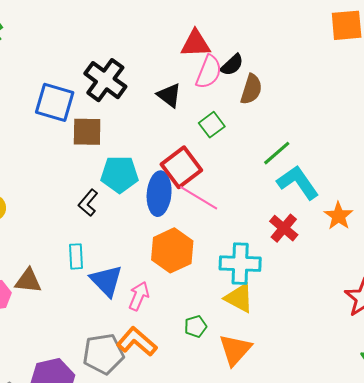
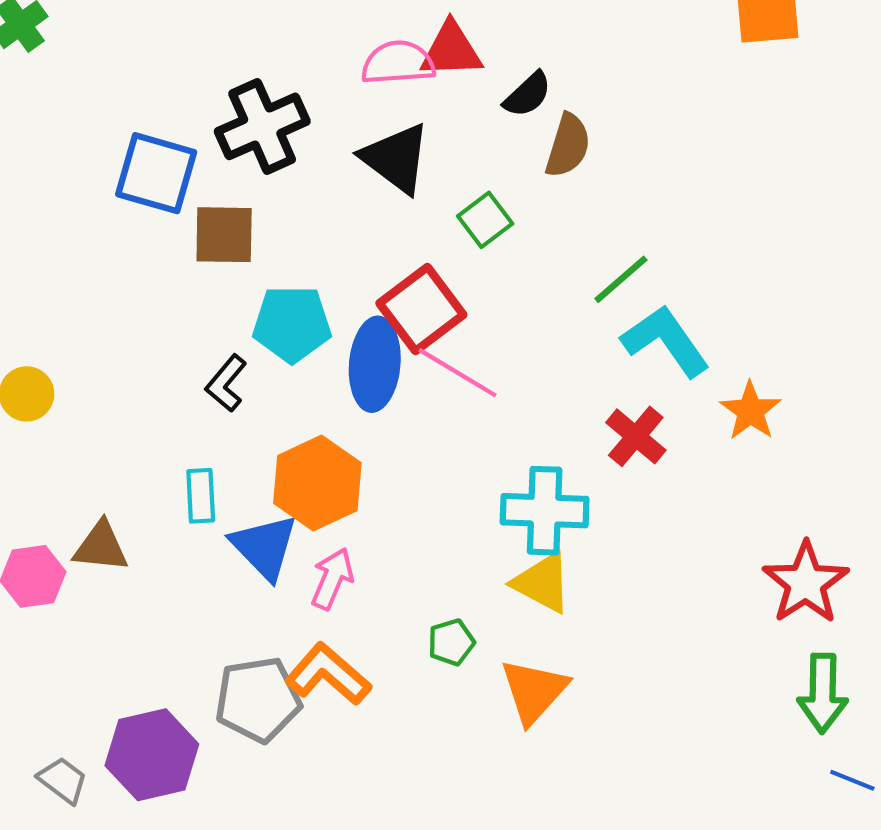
pink semicircle: (209, 72) -> (398, 63), moved, turned -116
black cross: (105, 80) -> (262, 126), turned 30
black triangle: (169, 95) -> (396, 158), size x1.4
orange hexagon: (172, 250) -> (317, 483), moved

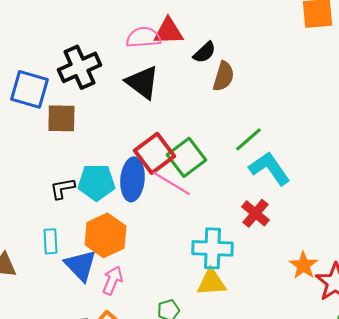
green square: (485, 220) -> (186, 157), moved, size x1.5
cyan pentagon: (292, 324) -> (96, 182), moved
black L-shape: (226, 383) -> (62, 188), turned 40
orange star: (750, 411) -> (303, 265), moved
yellow triangle: (542, 583) -> (211, 282), turned -32

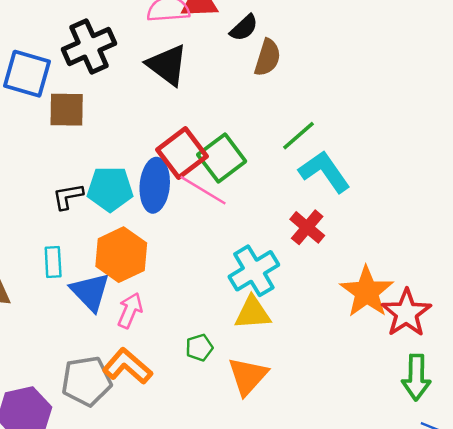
cyan cross: (212, 248) -> (254, 271), turned -33
orange star: (303, 265) -> (367, 292), size x1.5

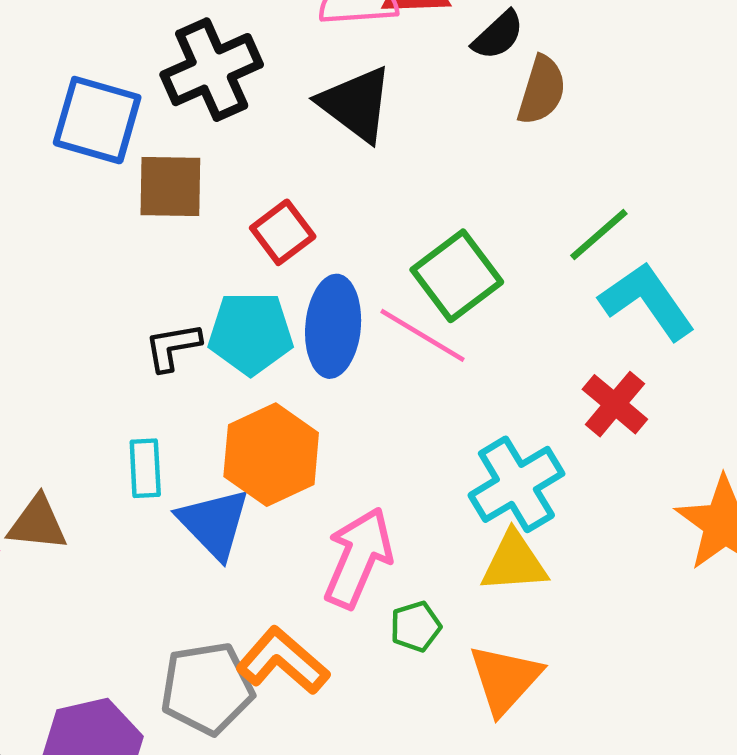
red square: (182, 153) -> (283, 232), moved, size x0.7
pink arrow: (130, 310) -> (358, 558), moved, size x1.5

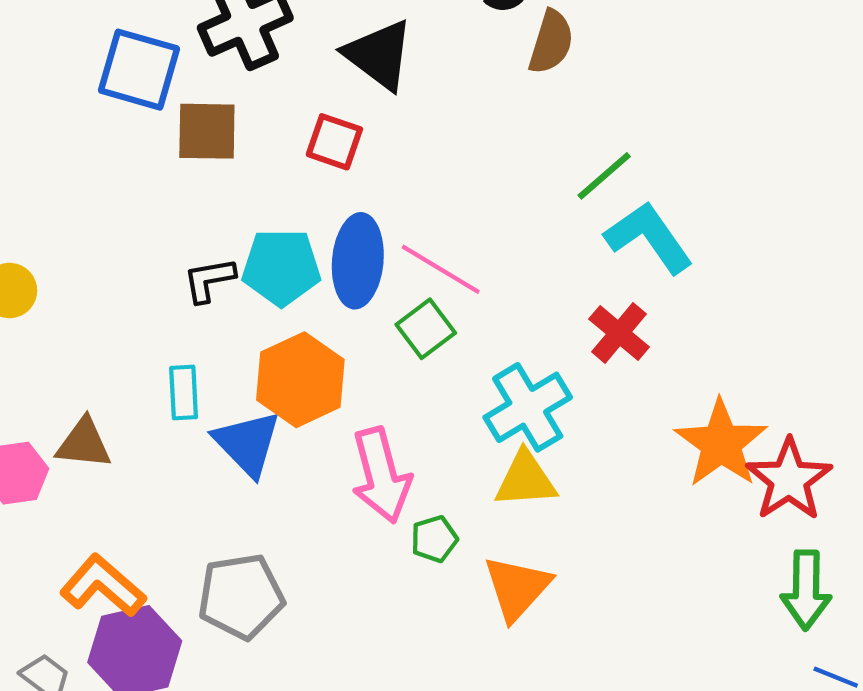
red square: (283, 232) -> (334, 142), moved, turned -34
green square: (457, 276) -> (426, 329), moved, size x0.7
pink arrow: (358, 558) -> (381, 475), turned 142
orange L-shape: (283, 661) -> (103, 586), moved

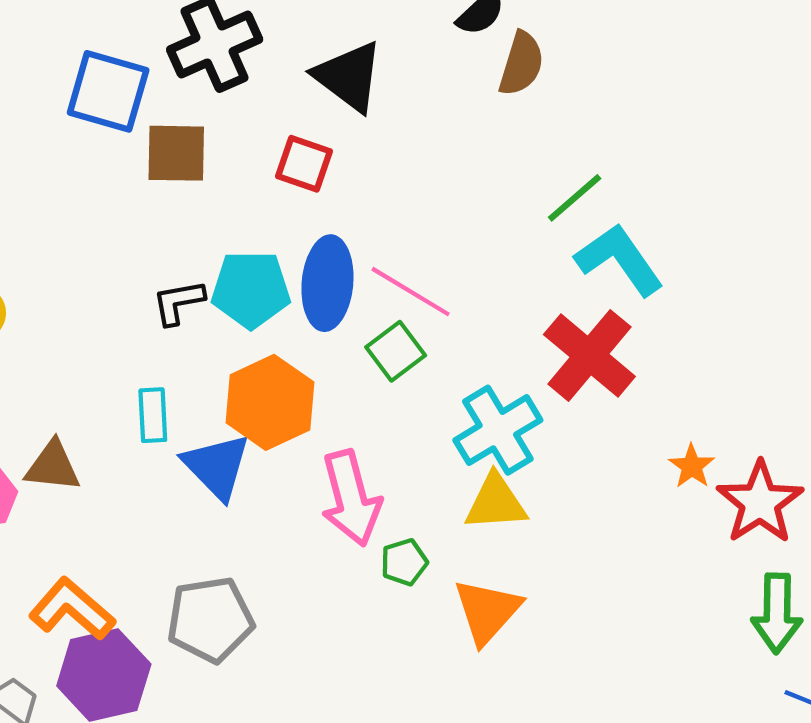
red cross: (619, 333) -> (589, 355), size x1.5
orange star: (721, 443) -> (692, 466), size x0.5

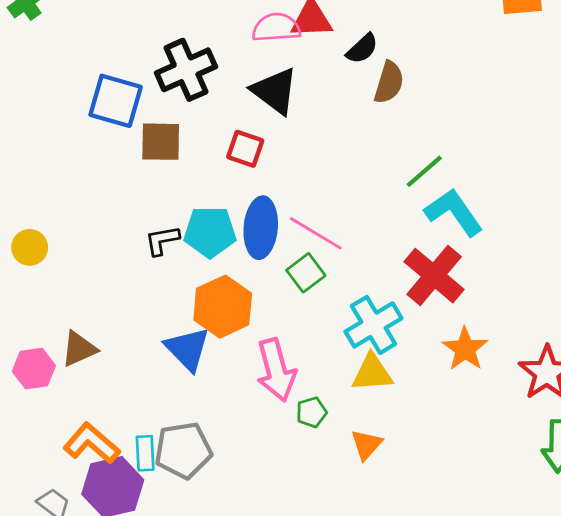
cyan rectangle: (153, 415) -> (145, 453), moved
brown triangle: (53, 466) -> (79, 349), turned -30
orange star: (692, 466) -> (465, 349), moved, size x1.5
orange triangle: (487, 611) -> (366, 445), size x0.7

